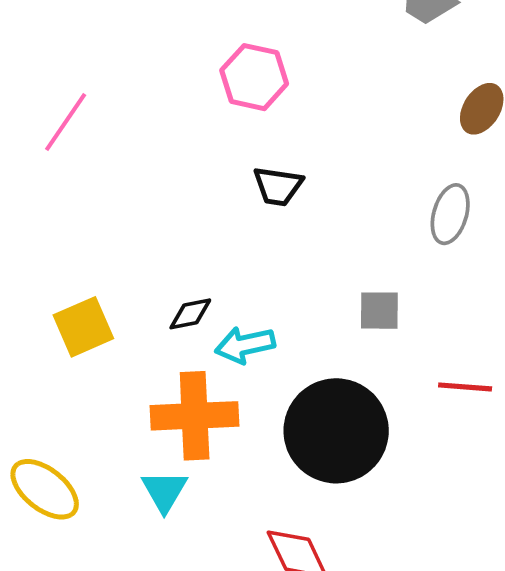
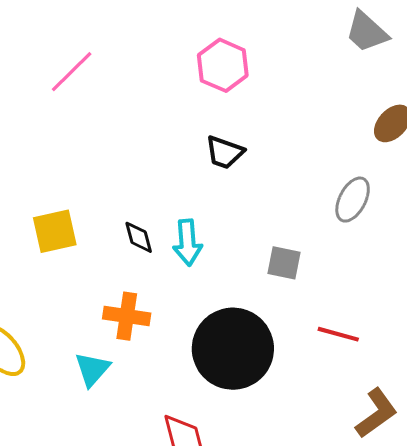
black diamond: (190, 314) -> (139, 237), turned 75
cyan arrow: (245, 345) -> (187, 243), moved, turned -93
orange cross: (195, 416) -> (127, 316), size x0.7

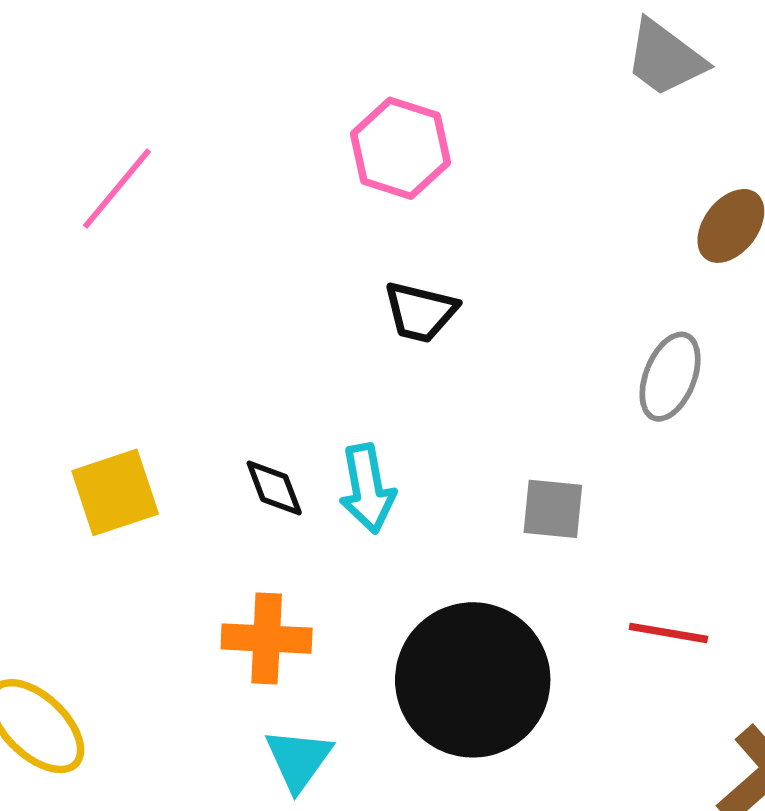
cyan triangle: (92, 369) -> (298, 759), moved

